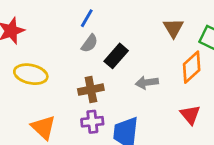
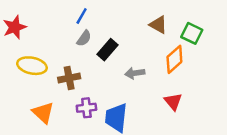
brown triangle: (173, 28) -> (158, 25), turned -30
brown cross: (91, 90) -> (69, 78), moved

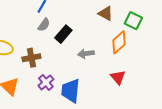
purple cross: (86, 108) -> (46, 82), turned -35

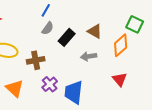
brown triangle: (106, 13) -> (95, 31), moved

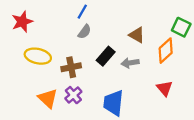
black rectangle: (67, 37) -> (106, 56), moved
purple cross: (50, 84) -> (73, 95), moved

